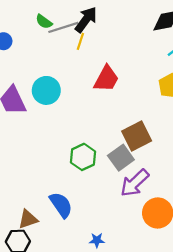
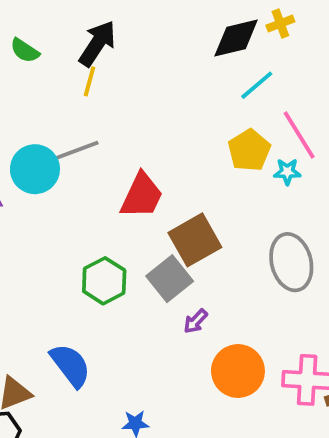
gray line: (63, 27) -> (73, 152), moved
red trapezoid: (106, 79) -> (142, 196), moved
purple arrow: (135, 183) -> (196, 321), size x0.5

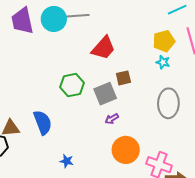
cyan star: (287, 172) -> (163, 62), moved
brown square: (195, 240) -> (123, 78), size x0.6

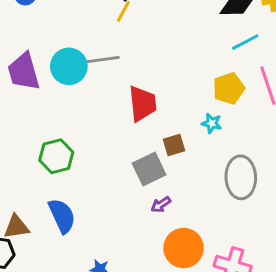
red trapezoid: (103, 48) -> (142, 104), turned -44
cyan star: (163, 62) -> (212, 123), moved
green hexagon: (72, 85) -> (56, 156), moved

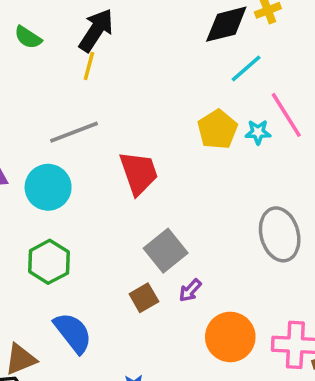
cyan circle: (69, 66) -> (48, 187), moved
yellow pentagon: (229, 88) -> (217, 129), moved
cyan star: (212, 123) -> (258, 132), moved
brown square: (174, 145) -> (144, 298), moved

